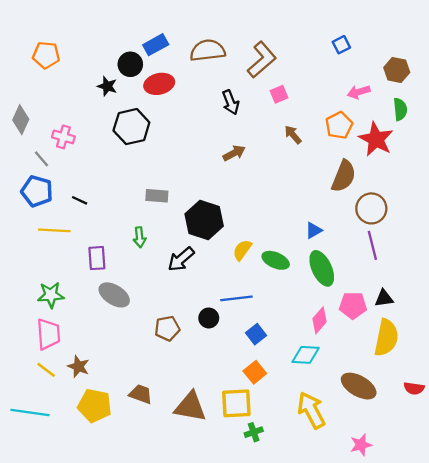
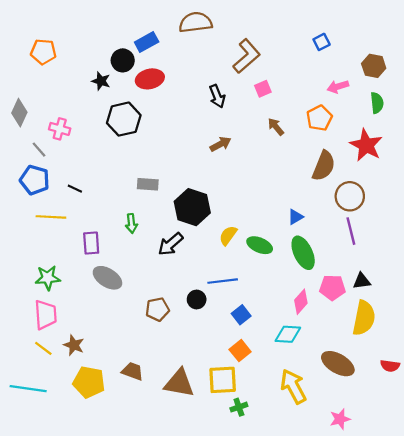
brown semicircle: (208, 50) -> (195, 22), moved
red star: (376, 139) -> (366, 145), moved

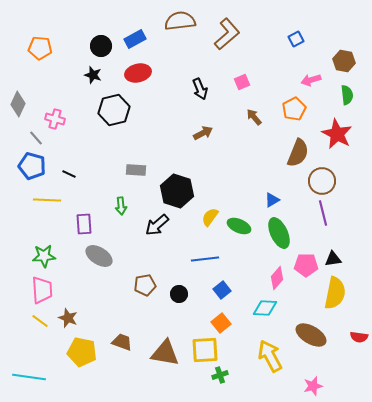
brown L-shape: (247, 56) -> (227, 34), moved
black circle: (123, 60) -> (101, 46), moved
black circle: (197, 300) -> (179, 294), moved
cyan line: (28, 389) -> (29, 377), moved

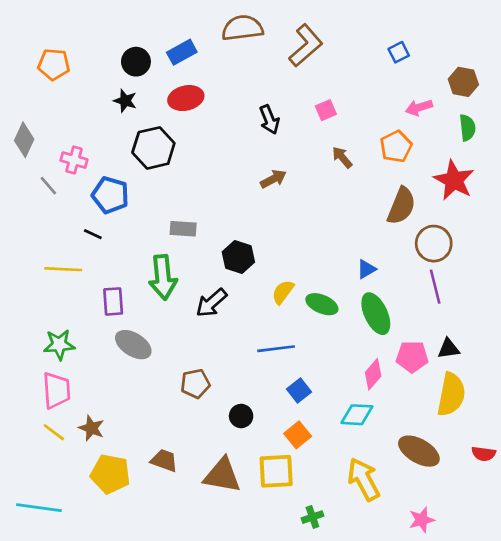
blue pentagon: (32, 166) -> (110, 195), moved
black hexagon: (177, 191) -> (238, 257), size x0.7
green arrow: (121, 206) -> (163, 277), size x1.8
black circle: (179, 294) -> (241, 416), moved
green cross: (220, 375) -> (312, 517), moved

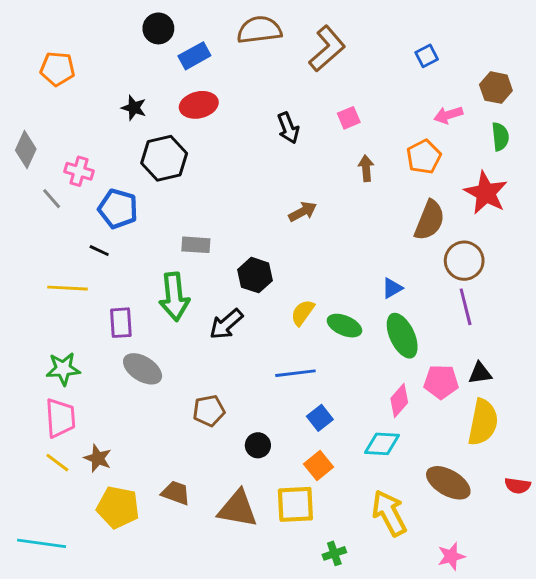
black circle: (136, 62) -> (158, 28), moved
brown arrow: (342, 157) -> (366, 168), turned 35
brown arrow: (273, 179) -> (303, 212), moved

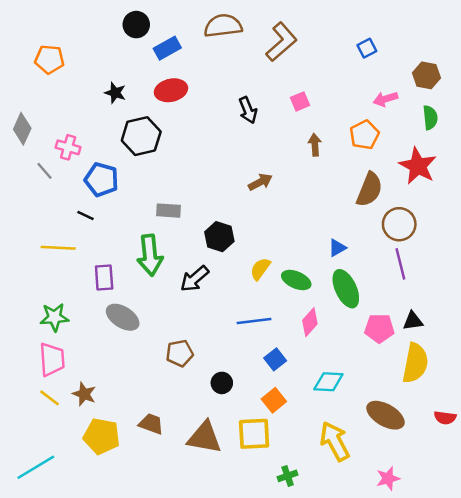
pink diamond: (399, 401) -> (310, 322), moved
cyan line: (42, 543) -> (36, 467), turned -39

